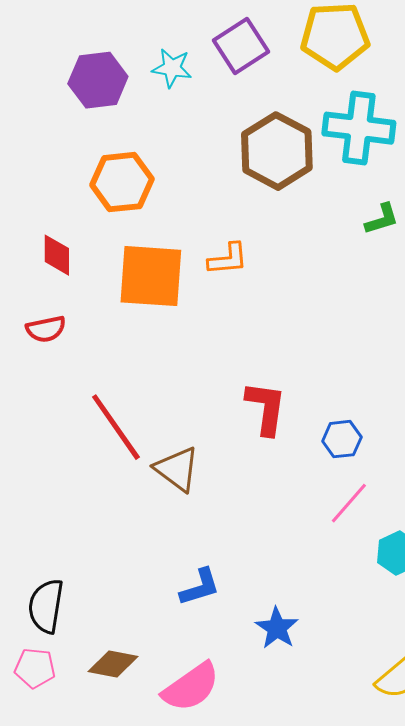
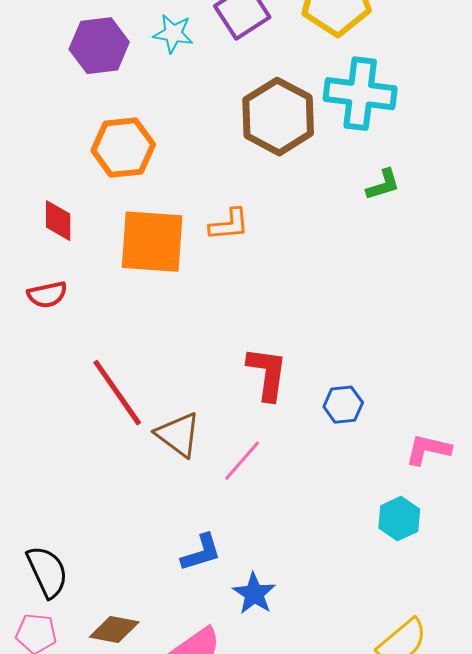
pink line: (349, 503) -> (242, 461), moved
black semicircle: (46, 606) -> (47, 572), turned 146
blue star: (277, 628) -> (254, 594), moved

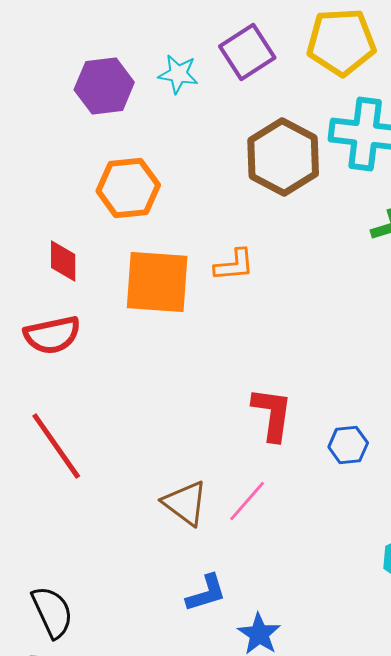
red semicircle: (47, 295) -> (52, 335), size x1.4
red line: (117, 393) -> (56, 446), moved
brown triangle: (178, 435) -> (185, 503), moved

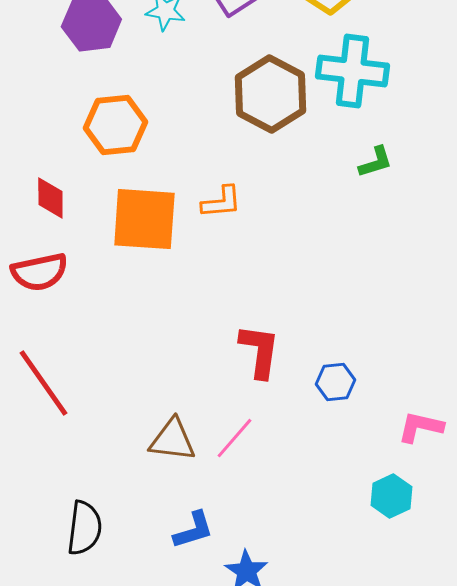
brown triangle: (185, 503) -> (172, 440), turned -30
black semicircle: (52, 612) -> (84, 528), moved, turned 32

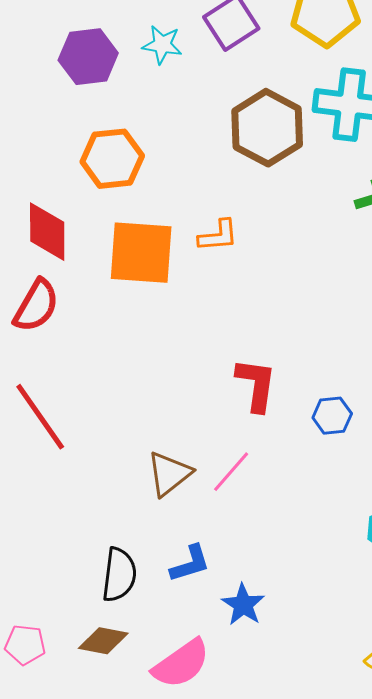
red diamond: (50, 198) -> (47, 232), size x1.4
red semicircle: (39, 272) -> (36, 306), turned -48
brown triangle: (172, 440) -> (169, 474), turned -45
black semicircle: (84, 528) -> (119, 575), moved

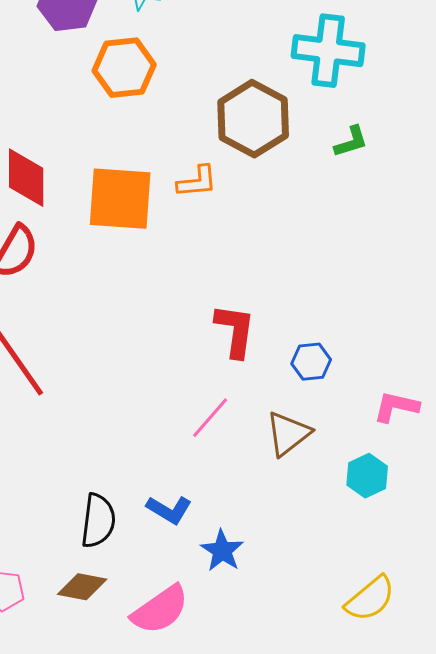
brown hexagon: (267, 128) -> (253, 119), moved
orange hexagon: (112, 159) -> (124, 68), moved
brown triangle: (169, 474) -> (288, 434), moved
blue L-shape: (190, 564) -> (169, 510), turned 48

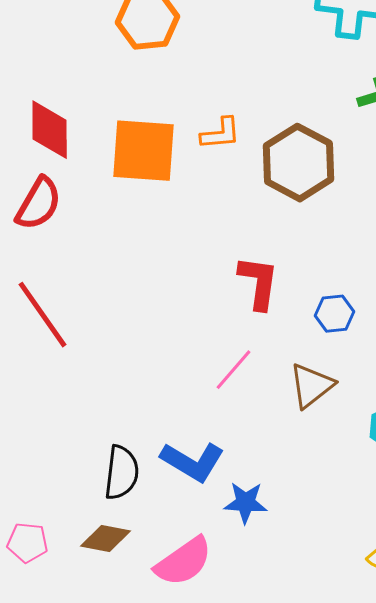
brown hexagon: (253, 119) -> (298, 163), moved
blue L-shape: (169, 510) -> (192, 462), size x1.4
blue star: (222, 551) -> (246, 503), turned -30

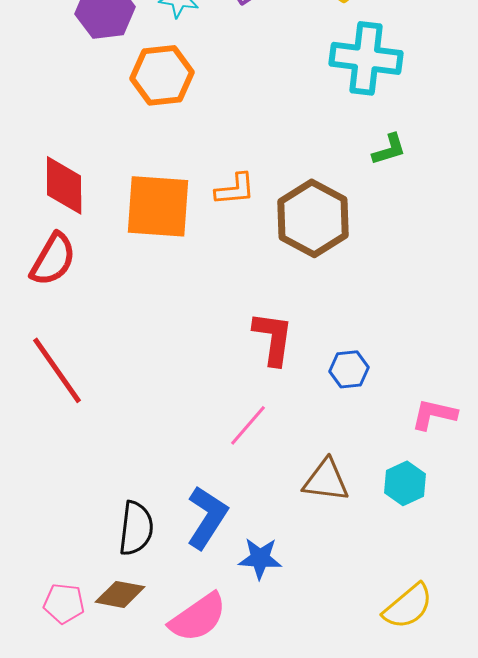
brown triangle: (312, 386) -> (326, 480), moved, turned 45
blue L-shape: (192, 462) -> (207, 517), turned -88
pink pentagon: (28, 543) -> (64, 603), moved

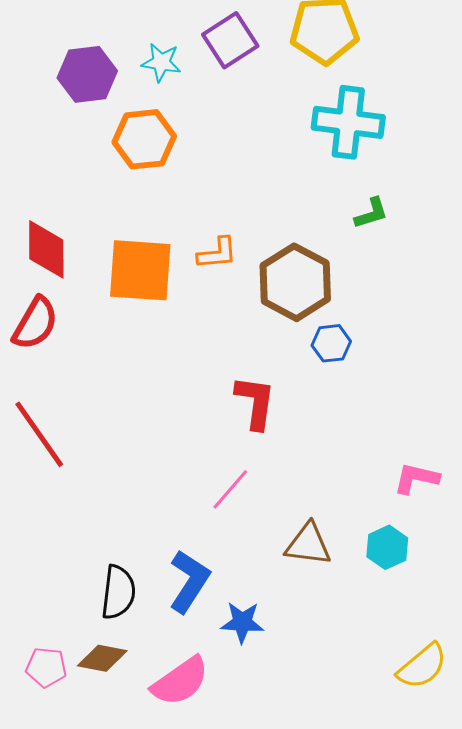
blue hexagon: (349, 369) -> (331, 343), moved
yellow semicircle: (408, 606) -> (422, 666), moved

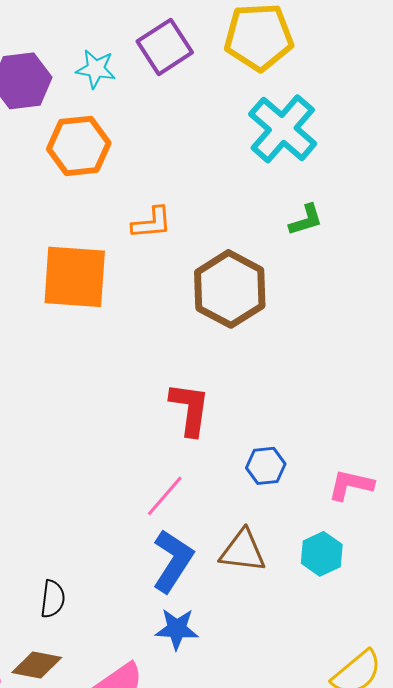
cyan cross: (348, 122) -> (283, 129), turned 34
orange L-shape: (217, 253) -> (152, 223), moved
blue hexagon: (331, 343) -> (266, 466), moved
blue L-shape: (189, 581) -> (173, 561), moved
black semicircle: (118, 592) -> (53, 599), size x0.7

